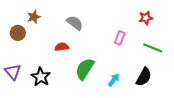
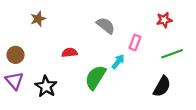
gray semicircle: (75, 23) -> (106, 26), moved
brown circle: (18, 33) -> (16, 55), moved
green line: (153, 48) -> (172, 54), turned -42
cyan arrow: (114, 80) -> (118, 62), moved

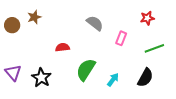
brown circle: (16, 55) -> (12, 25), moved
cyan arrow: (118, 62) -> (113, 80), moved

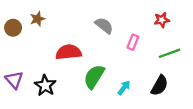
red semicircle: (63, 47) -> (69, 52), size x1.6

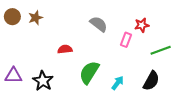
red star: (162, 20) -> (142, 25), moved
brown circle: (13, 28) -> (12, 17), moved
red semicircle: (69, 52) -> (65, 49), size x0.6
purple triangle: (14, 80) -> (13, 76), turned -48

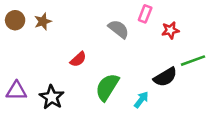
pink rectangle: (126, 40) -> (145, 14), moved
red semicircle: (65, 49) -> (78, 59), turned 144
black semicircle: (151, 81) -> (165, 77), moved, turned 30

